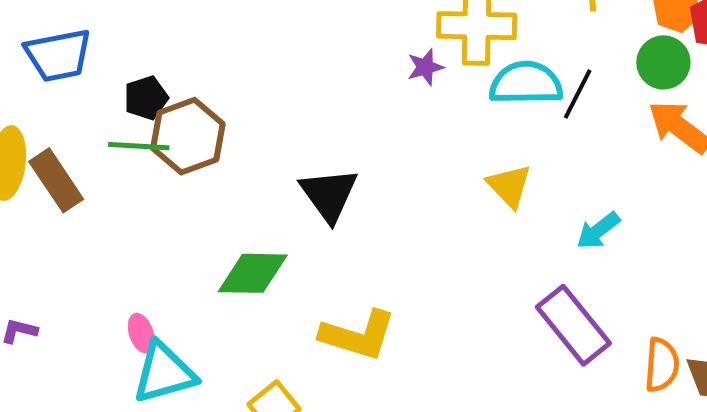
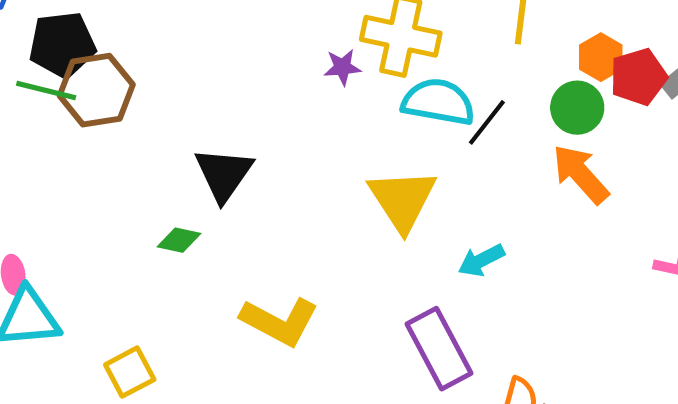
black pentagon: (146, 98) -> (62, 45), size x1.5
yellow triangle: (509, 186) -> (402, 200), size x1.5
green diamond: (253, 273) -> (179, 240), moved, size x0.6
yellow L-shape: (358, 335) -> (280, 321), moved

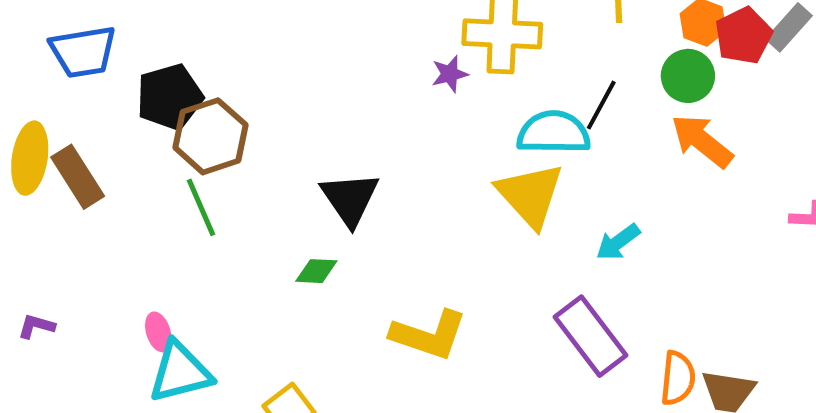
green line: (46, 91) -> (201, 207), moved, turned 62
cyan semicircle: (438, 102) -> (554, 133), moved

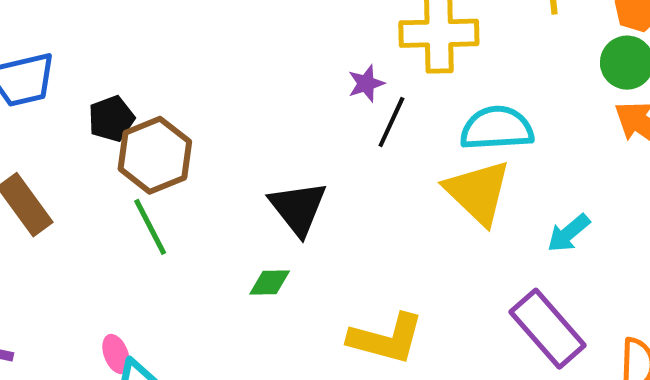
purple star: (450, 74) -> (366, 84), moved
black pentagon: (170, 97) -> (111, 119), size x0.7
black line: (601, 105) -> (391, 122), moved

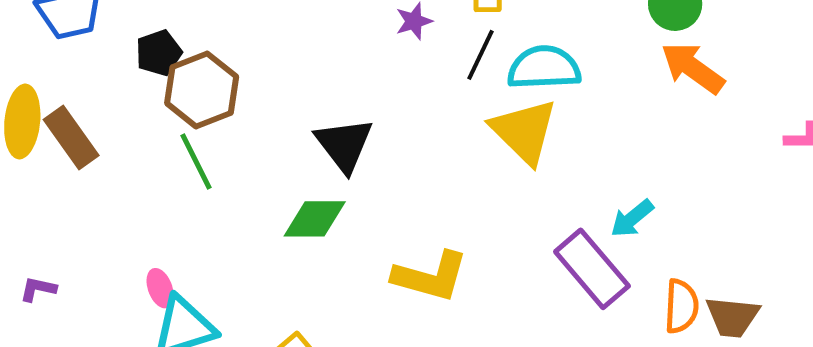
black line: (391, 122) -> (480, 55), moved
cyan arrow: (569, 233) -> (632, 218), moved
green diamond: (270, 283) -> (315, 219), size x1.5

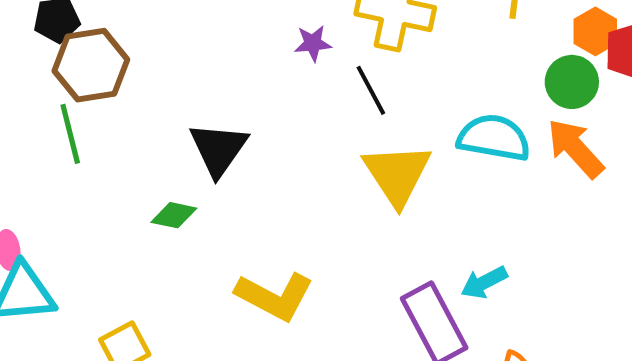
black line: (480, 55) -> (371, 90), turned -66
cyan semicircle: (544, 68) -> (494, 138), moved
green diamond: (315, 219) -> (174, 215), size x0.7

